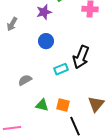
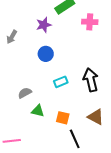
black arrow: (81, 57) -> (91, 80), moved, turned 145
brown triangle: (96, 104) -> (96, 117), turned -42
green triangle: (42, 105) -> (38, 111), moved

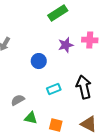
pink cross: (90, 22) -> (90, 40), moved
purple star: (44, 25) -> (66, 45), moved

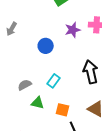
cyan rectangle: (54, 89) -> (54, 81), moved, turned -32

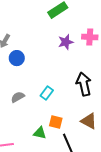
blue circle: (46, 46) -> (17, 58), moved
green triangle: (38, 103) -> (40, 133), moved

